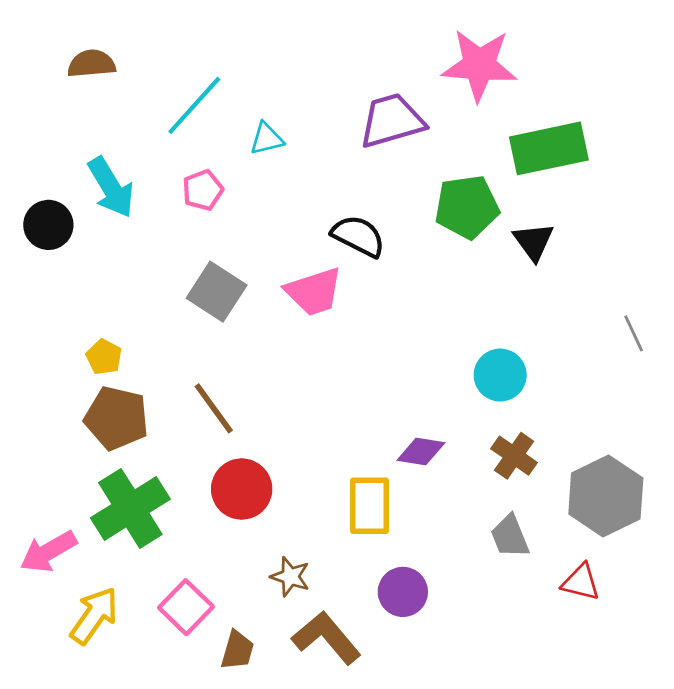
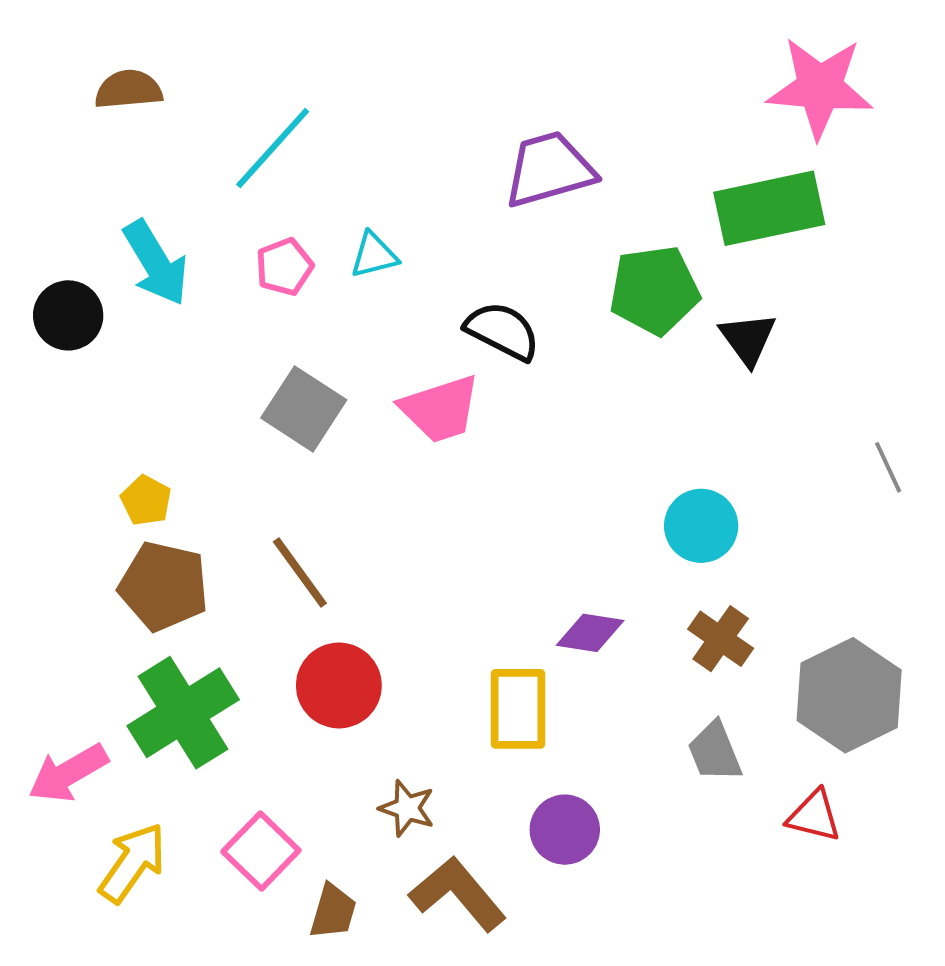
pink star: (479, 65) -> (820, 88), moved
cyan triangle: (267, 139) -> (374, 255), moved

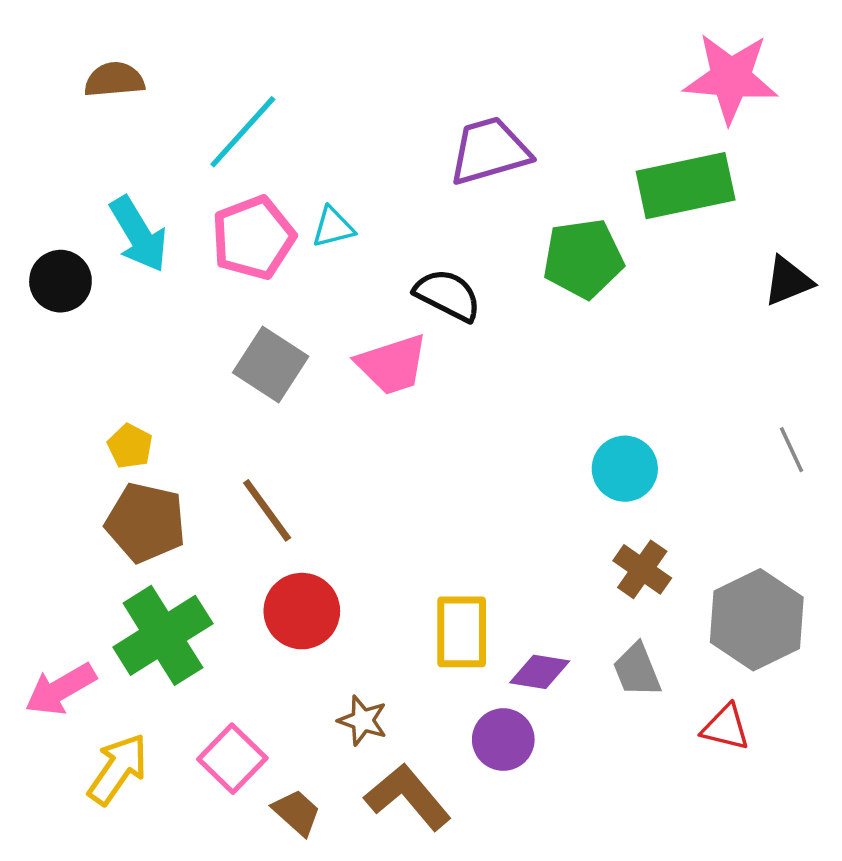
pink pentagon: (284, 267) -> (253, 238), size x1.6
black triangle: (748, 339) -> (788, 281), moved, turned 44
gray line: (888, 467) -> (792, 450), moved
purple diamond: (590, 633) -> (540, 672), moved
brown trapezoid: (333, 911) -> (297, 812), turned -64

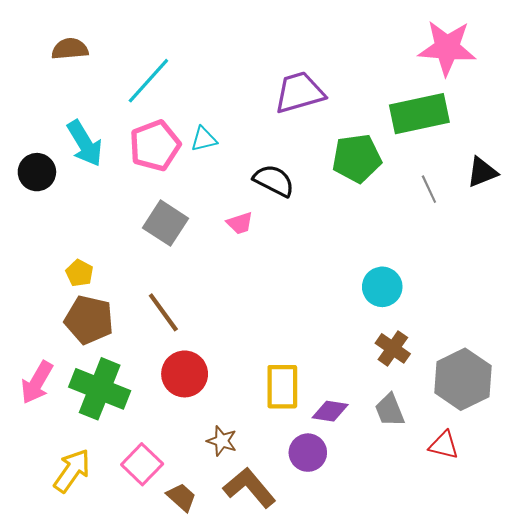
pink trapezoid: (392, 364) -> (240, 223), size x0.6
gray line: (792, 450) -> (429, 189), moved
green cross: (163, 635) -> (100, 389), turned -36
pink arrow: (60, 689) -> (37, 382), moved, turned -30

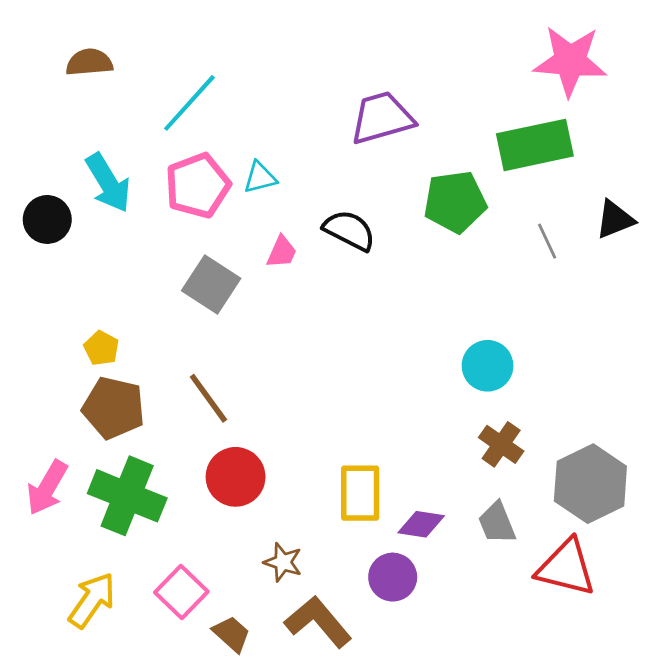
pink trapezoid: (240, 223) -> (282, 252), moved, turned -48
red triangle: (444, 445) -> (566, 568), size x1.6

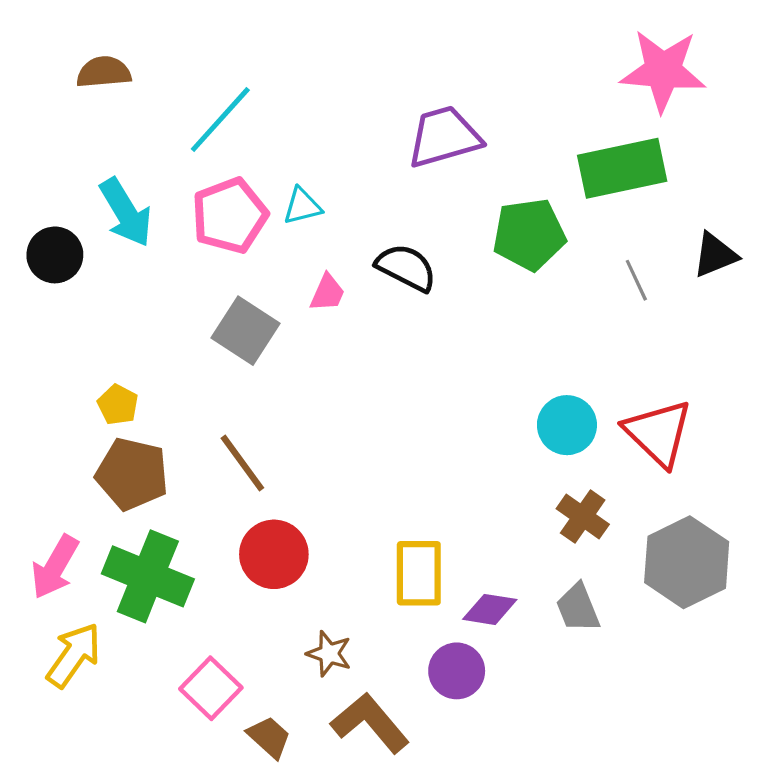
red triangle: (566, 568) -> (658, 433), moved, turned 30
yellow arrow: (92, 600) -> (74, 655), moved

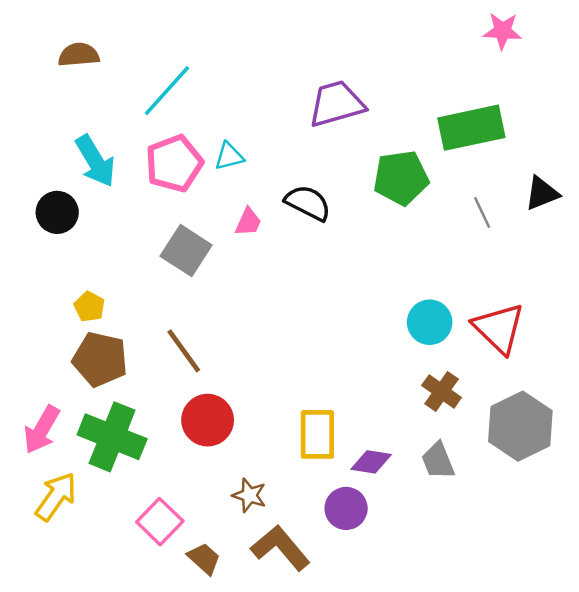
pink star: (663, 71) -> (502, 31), moved, size x0.6
black circle: (55, 255) -> (57, 212), moved

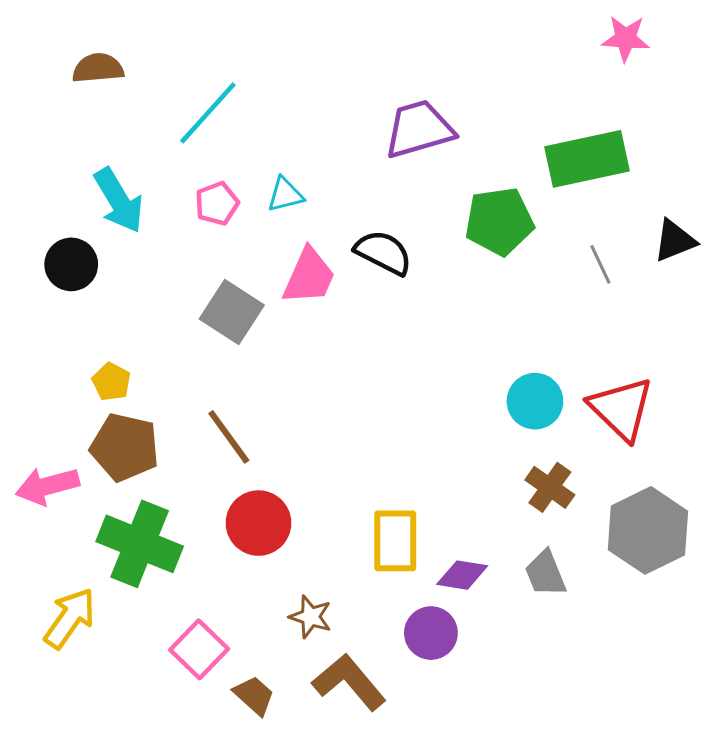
pink pentagon: (174, 163) -> (217, 203), size x0.6
pink trapezoid: (248, 222) -> (309, 276), size x1.6
pink arrow: (42, 430) -> (47, 486), moved, turned 45

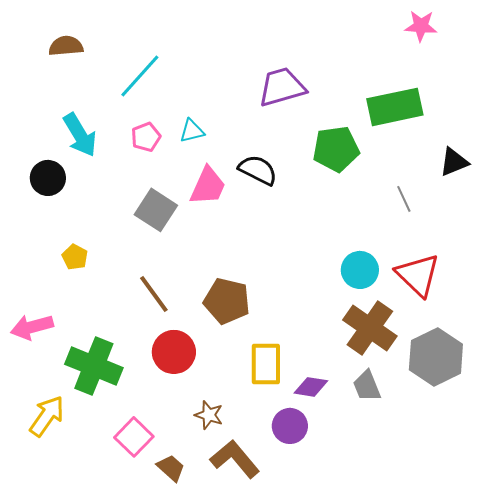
gray line: (600, 264) -> (404, 199), moved
brown pentagon: (125, 447) -> (227, 301), moved
brown cross: (550, 487) -> (370, 328), size x1.6

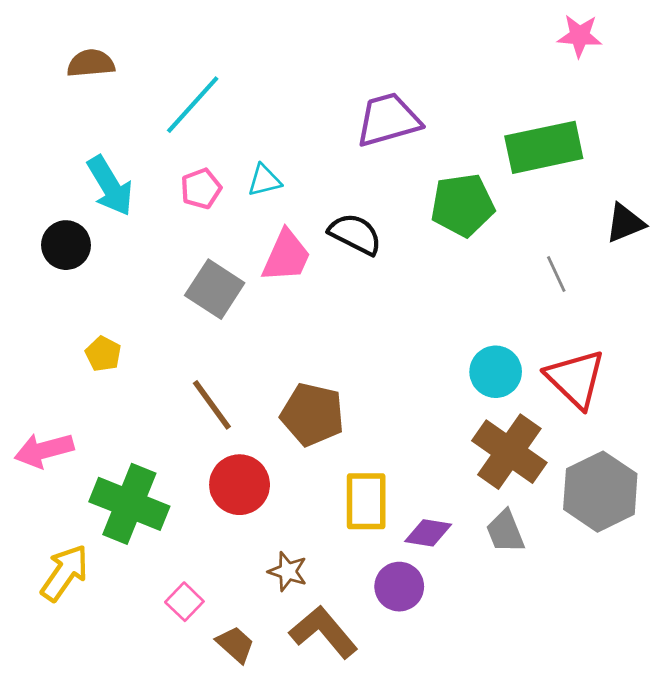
pink square: (134, 437) -> (184, 602), size x0.7

